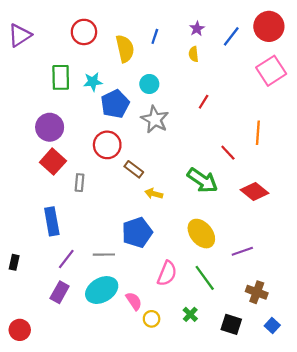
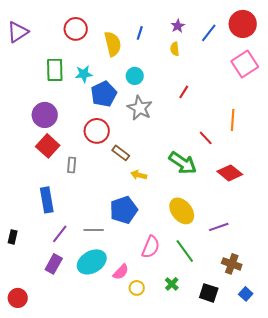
pink semicircle: (134, 301) -> (121, 272), turned 78

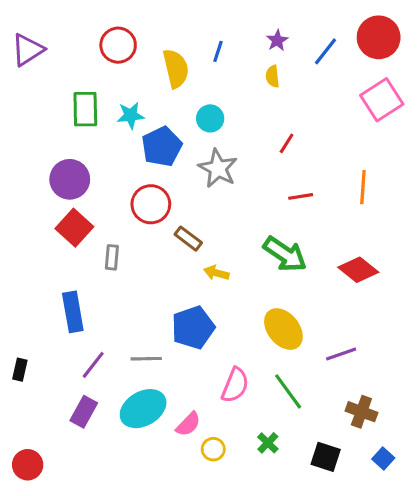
red line: (206, 138) -> (301, 196), moved, turned -56

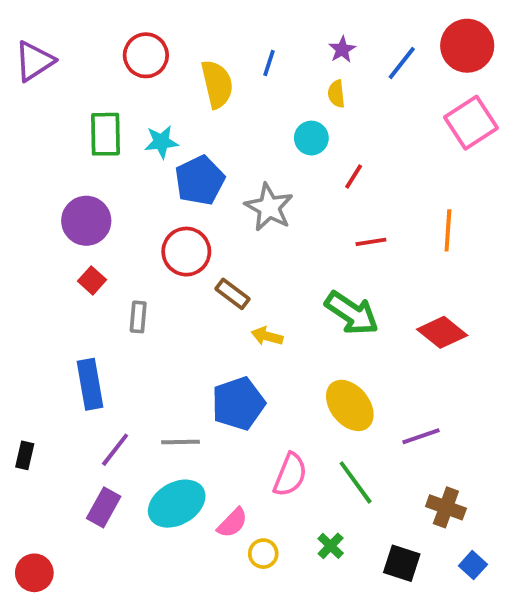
cyan circle: (210, 118) -> (311, 138), moved
red square: (74, 228) -> (92, 280), size x0.6

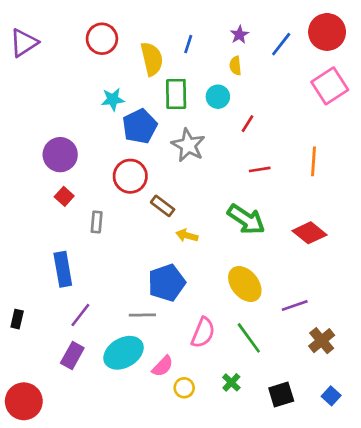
green rectangle: (105, 134) -> (176, 94), moved
gray line: (181, 442) -> (142, 315), moved
brown cross: (446, 507) -> (322, 341), moved, turned 30
black square: (402, 563) -> (281, 395), turned -35
red circle: (34, 573) -> (24, 401), size x1.4

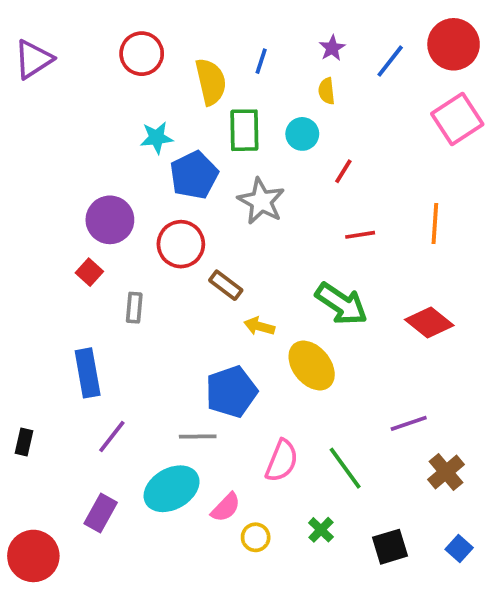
purple circle: (60, 155) -> (110, 220), moved
yellow ellipse: (245, 284) -> (312, 366), moved
purple rectangle: (72, 355) -> (101, 513), moved

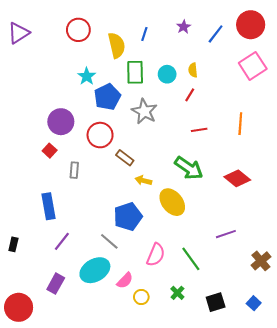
yellow semicircle: (327, 91) -> (193, 70), moved
cyan star: (157, 138) -> (87, 76), turned -30
gray line: (198, 436) -> (109, 241), turned 42
brown cross: (446, 472) -> (261, 261), moved

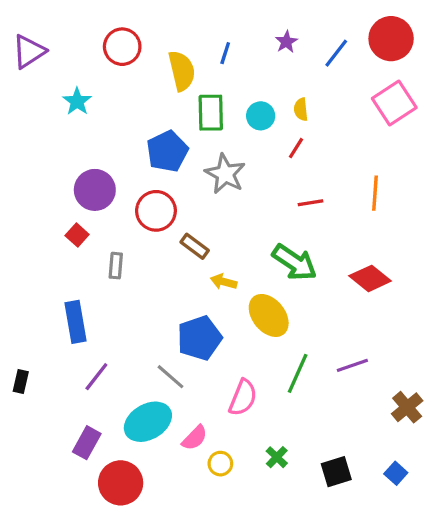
cyan star: (87, 76) -> (77, 101), moved
green line: (191, 259) -> (298, 373), moved, turned 60
red circle: (19, 307) -> (121, 483), moved

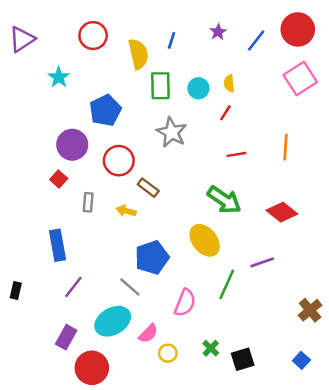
blue pentagon: (167, 151) -> (105, 110), moved
yellow arrow: (224, 282) -> (126, 211), moved
purple line: (352, 365) -> (262, 262), moved
black square: (336, 472) -> (243, 359), moved

